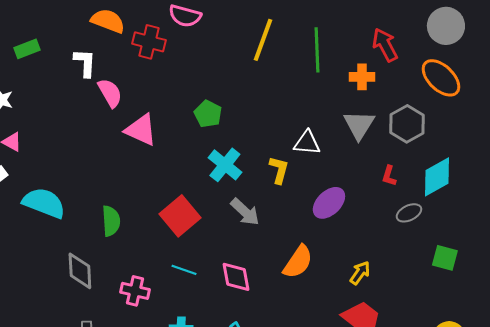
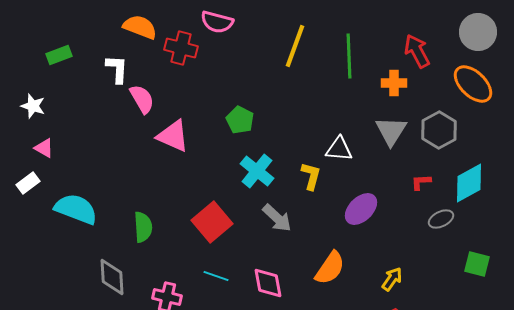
red L-shape: (389, 176) -> (421, 182), turned 70

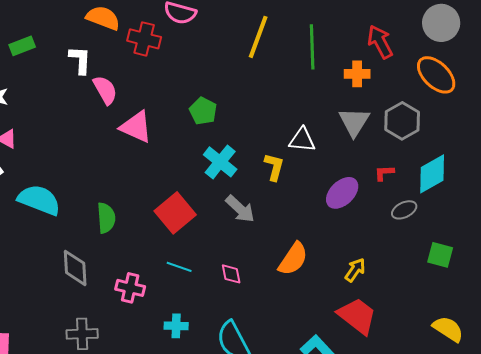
purple ellipse: (361, 209) -> (342, 193), moved
pink diamond: (268, 283) -> (231, 274), size x0.7

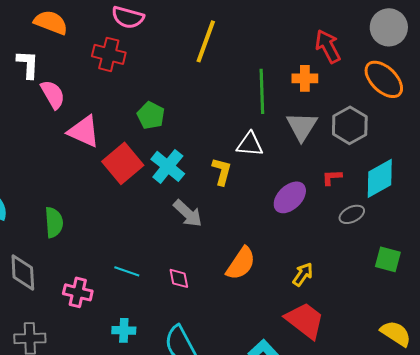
red cross: (144, 39) -> (109, 54), moved
green line: (312, 47) -> (262, 91), moved
red square: (175, 213) -> (123, 163), moved

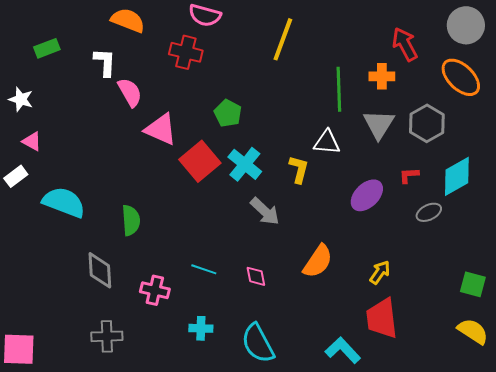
green square: (388, 259) -> (473, 284), moved
red trapezoid: (305, 320) -> (382, 318), turned -135

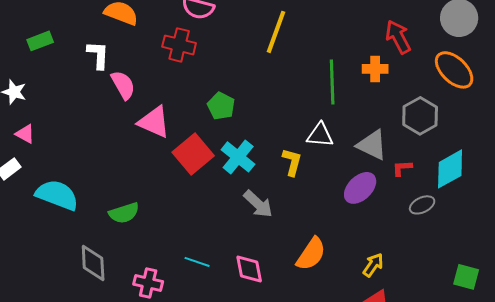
gray triangle: (379, 124) -> (372, 145), moved, turned -36
green semicircle: (131, 220) -> (124, 213), turned 76
pink diamond: (256, 276) -> (249, 269), size x1.4

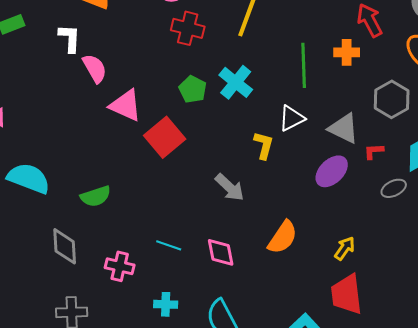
red cross: (179, 45) -> (188, 28), moved
white triangle: (320, 135) -> (292, 118), turned -32
cyan cross: (238, 157) -> (236, 82), moved

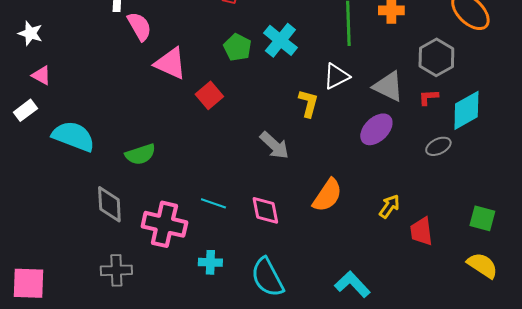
red square: (165, 137) -> (209, 95), size x0.7
red L-shape: (374, 151) -> (428, 97), moved
pink cross: (120, 266) -> (164, 224), size x1.5
red trapezoid: (347, 294) -> (421, 231), moved, size x0.7

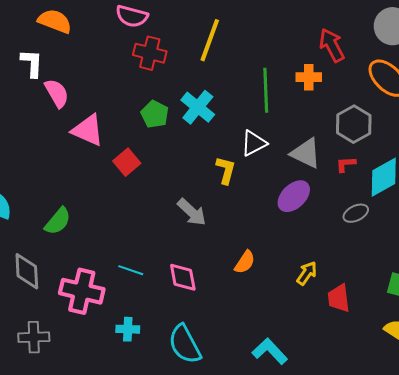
green semicircle: (140, 154) -> (58, 221), turned -32
orange semicircle: (327, 195) -> (245, 262), size x0.7

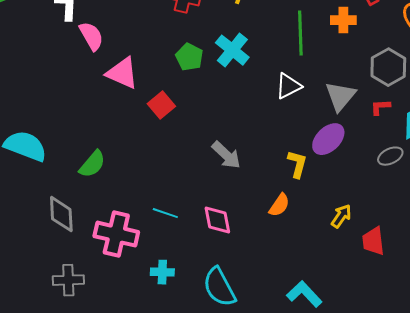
gray triangle: (306, 153) -> (340, 96), turned 44
yellow L-shape: (226, 170) -> (297, 164), moved

